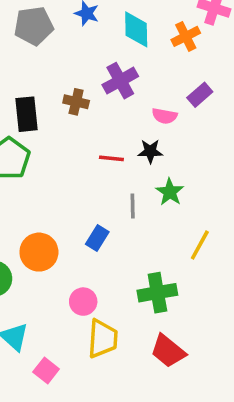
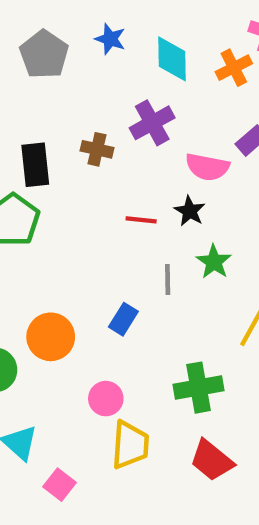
gray pentagon: (34, 26) -> (44, 54), turned -30
pink semicircle: (164, 116) -> (207, 167), size x1.4
black star: (150, 151) -> (190, 211), turned 30

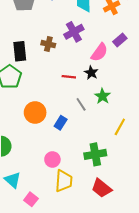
pink semicircle: (207, 167) -> (99, 52), turned -66
gray line: (168, 279) -> (81, 104), turned -32
orange circle: (51, 337) -> (35, 113), moved

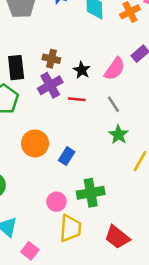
purple cross: (74, 32) -> (50, 85), moved
black star: (91, 73) -> (82, 70), moved
green star: (102, 96) -> (118, 135), moved
gray line: (81, 104) -> (113, 104), moved
green cross: (95, 154) -> (91, 193), moved

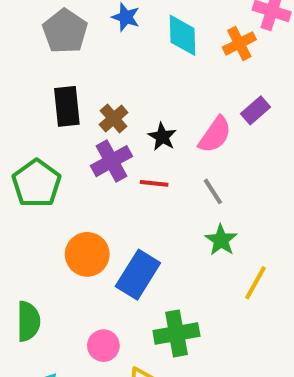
brown cross: (51, 59) -> (114, 118), turned 36
black rectangle: (16, 68) -> (67, 106), moved
blue rectangle: (67, 156) -> (138, 275), size x1.6
pink circle: (56, 202) -> (103, 346), moved

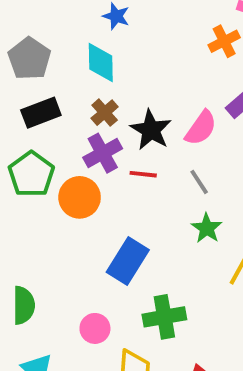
gray pentagon: (65, 31) -> (29, 59), moved
cyan diamond: (183, 35) -> (101, 62), moved
black rectangle: (67, 106) -> (41, 113), moved, turned 75
black star: (162, 137) -> (151, 130), size x1.5
orange circle: (87, 254) -> (80, 197), moved

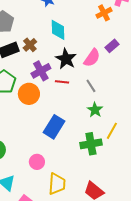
cyan diamond: (101, 62) -> (58, 30), moved
brown cross: (105, 113) -> (30, 45), moved
green cross: (164, 317) -> (91, 144), moved

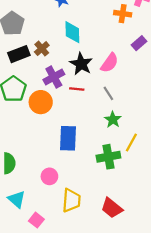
orange cross: (104, 13) -> (123, 14), turned 35
purple rectangle: (112, 46) -> (139, 43), moved
blue rectangle: (54, 127) -> (68, 138), turned -30

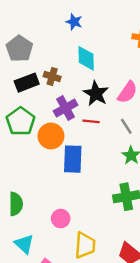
brown cross: (42, 49) -> (52, 76), turned -32
blue rectangle: (68, 138) -> (73, 159), moved

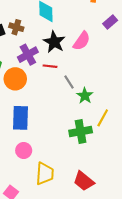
gray line: (126, 126) -> (69, 82), moved
blue rectangle: (73, 159) -> (21, 118), moved

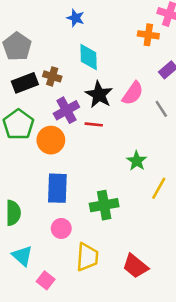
gray line: (69, 82) -> (161, 109), moved
green cross: (81, 132) -> (104, 205), moved

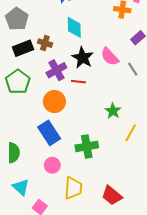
pink semicircle: (133, 93) -> (110, 57), turned 102
orange circle: (51, 140) -> (54, 102), moved
blue rectangle: (57, 188) -> (49, 133), turned -35

